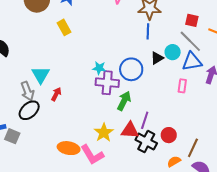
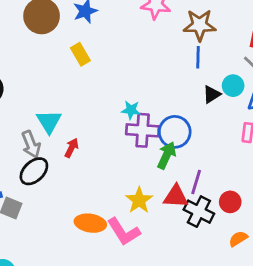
blue circle: (131, 69) -> (175, 132), moved

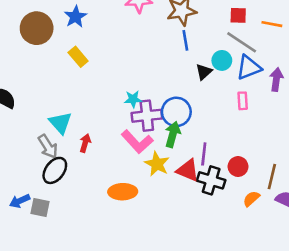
red triangle: (176, 196) -> (188, 170), turned 30
yellow star: (139, 200) -> (157, 164), moved
orange ellipse: (90, 223) -> (123, 192), moved
pink L-shape: (124, 232) -> (137, 142), moved

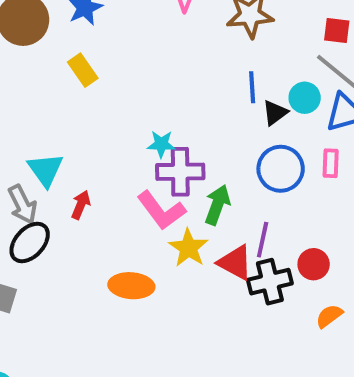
blue line: (185, 40) -> (252, 87), moved
blue circle: (176, 112) -> (281, 169), moved
black cross: (211, 180) -> (270, 282), turned -36

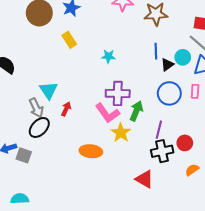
cyan star: (161, 144) -> (108, 56), moved
red triangle: (235, 263) -> (145, 179), moved

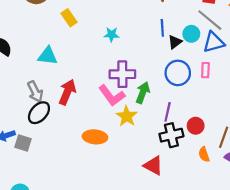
cyan triangle: (49, 90) -> (48, 56), moved, turned -48
red arrow: (66, 109) -> (67, 92), size x1.6
orange semicircle: (192, 170) -> (204, 154), turned -72

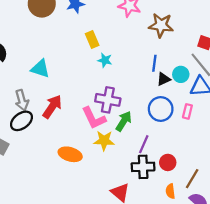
yellow rectangle: (69, 18) -> (92, 39), moved
yellow star: (127, 116) -> (104, 141), turned 30

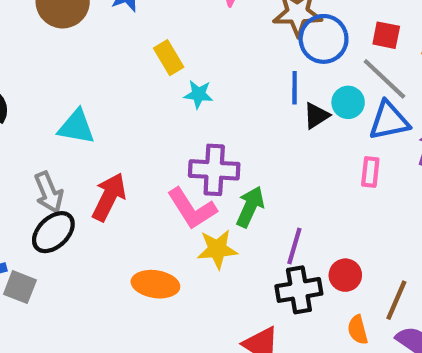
blue circle: (161, 109) -> (324, 39), moved

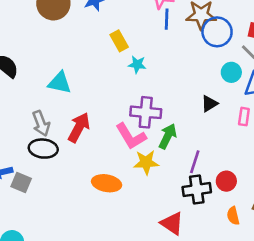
blue line: (295, 88) -> (167, 19), moved
black triangle: (316, 116) -> (209, 104), moved
black ellipse: (53, 232) -> (43, 149), turned 48

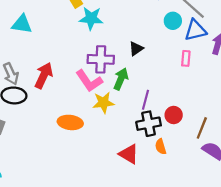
cyan star: (137, 64) -> (91, 18), size x1.5
cyan triangle: (60, 83) -> (22, 24), moved
black triangle: (209, 104) -> (136, 49), moved
orange semicircle: (233, 216) -> (161, 147), moved

